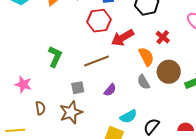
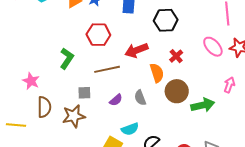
red hexagon: (99, 21) -> (98, 35), moved
gray semicircle: (144, 82) -> (140, 98), moved
brown semicircle: (40, 108) -> (44, 107), size x1.5

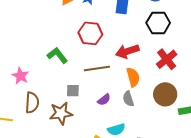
red cross: (176, 56) -> (167, 59), size x1.5
green L-shape: (67, 58) -> (57, 55), turned -75
orange semicircle: (157, 73) -> (133, 77), moved

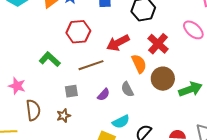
orange semicircle: (133, 77) -> (139, 64), moved
brown star: (61, 113) -> (64, 116), size x0.6

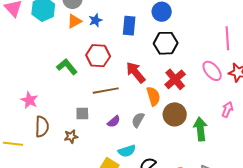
red arrow: (118, 43) -> (136, 72), turned 70
green L-shape: (50, 59) -> (67, 67), moved
gray semicircle: (127, 89) -> (138, 120), turned 49
green arrow: (190, 89) -> (200, 129), turned -85

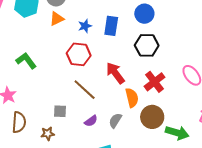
blue star: (95, 20) -> (85, 26), moved
green L-shape: (67, 67) -> (26, 61), moved
brown line: (106, 91) -> (85, 90), turned 50
green arrow: (200, 129) -> (177, 133), turned 110

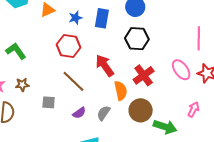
brown star: (48, 134) -> (22, 85), moved

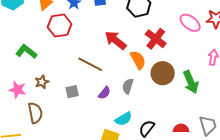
red hexagon: (69, 46) -> (60, 26), moved
green arrow: (165, 127) -> (191, 82), turned 65

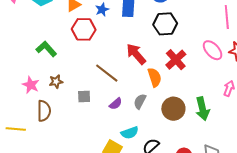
brown circle: (163, 73) -> (173, 109), moved

